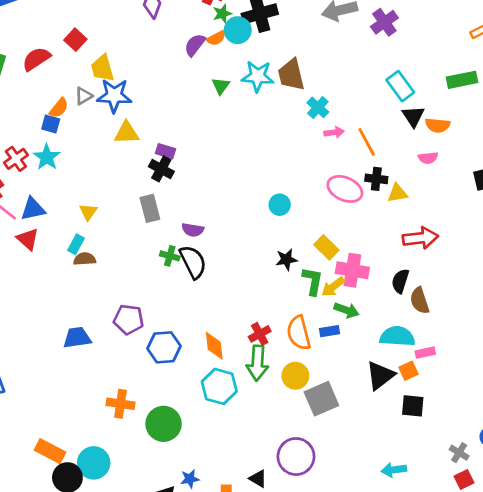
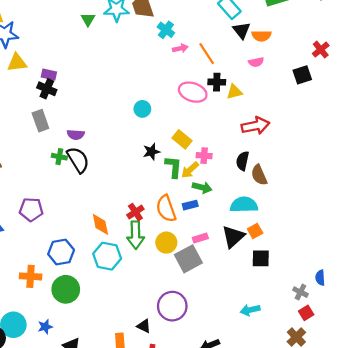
pink cross: (352, 270) -> (204, 156), size x0.6
blue hexagon: (164, 347) -> (61, 252), moved
pink rectangle: (425, 353) -> (200, 238), moved
blue star: (190, 479) -> (45, 327), moved

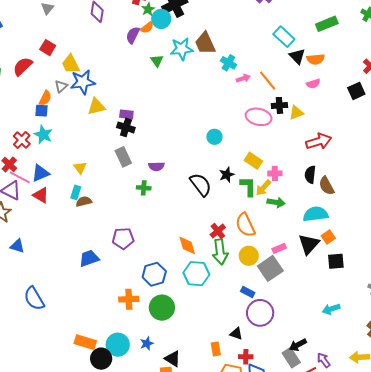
black semicircle: (78, 160) -> (201, 185), moved
blue rectangle: (190, 205) -> (248, 292), moved, turned 48

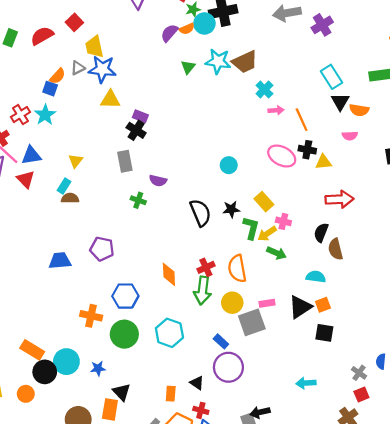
brown trapezoid: (205, 43) -> (245, 62), turned -105
cyan semicircle: (316, 214) -> (316, 277), size x0.7
cyan hexagon: (196, 274) -> (169, 333), moved

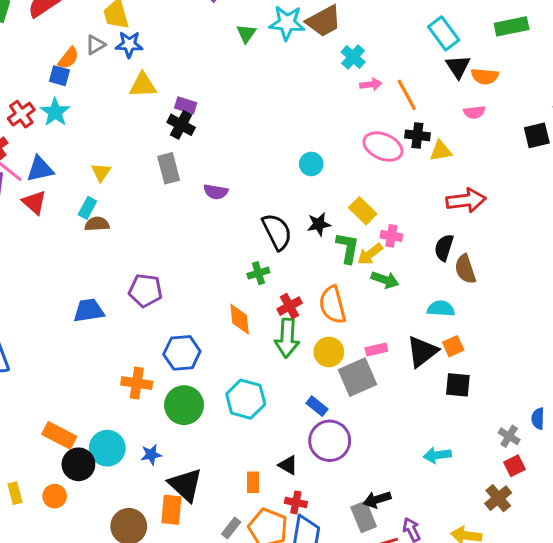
blue star: (102, 69) -> (129, 44), size x0.7
green cross: (138, 200) -> (258, 273), moved, turned -32
black triangle: (121, 392) -> (186, 485), size x1.4

